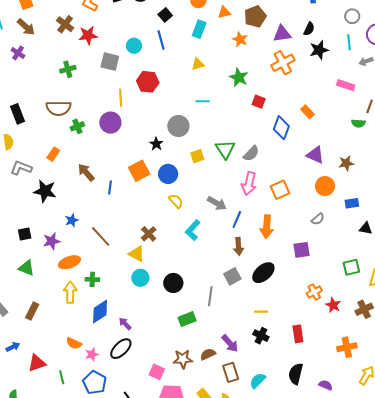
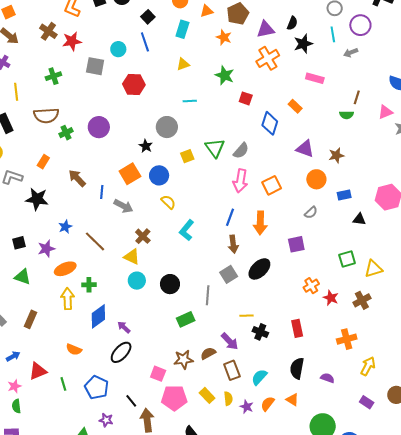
pink rectangle: (346, 85) -> (315, 78), moved
yellow line: (121, 98) -> (16, 92), moved
gray arrow: (217, 203) -> (123, 206), moved
yellow line: (261, 312) -> (247, 316), moved
pink star: (92, 354) -> (14, 386), moved

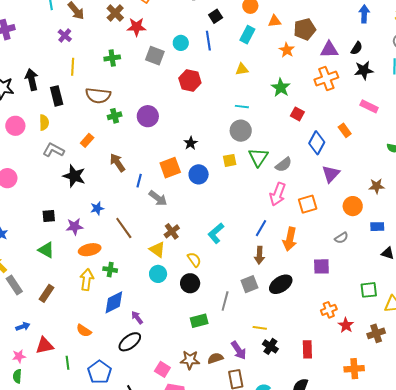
gray circle: (167, 127) -> (241, 131), moved
purple triangle: (305, 149) -> (331, 174), moved, turned 42
yellow semicircle: (168, 202) -> (194, 260), moved

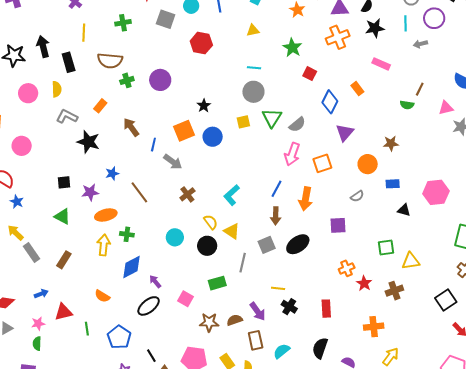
yellow triangle: (157, 250) -> (232, 231), moved
pink square: (162, 369) -> (185, 299), moved

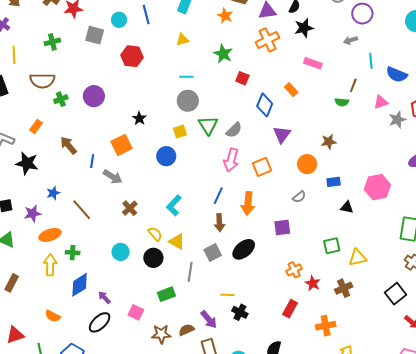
cyan line: (405, 23) -> (371, 61), moved
blue circle: (213, 137) -> (166, 156), moved
red rectangle: (326, 309) -> (290, 309), moved, turned 36

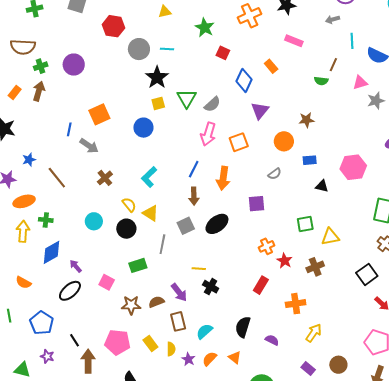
gray circle: (188, 101) -> (139, 49), moved
black star: (139, 118) -> (157, 77), moved, size x1.6
brown arrow: (69, 145) -> (39, 91), moved, turned 54

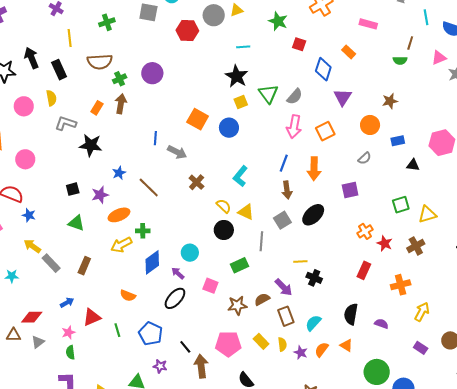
gray circle: (139, 49) -> (214, 15), moved
orange square: (99, 114) -> (198, 119), moved, turned -30
cyan circle: (94, 221) -> (190, 253), moved
yellow arrow: (23, 231) -> (121, 245), turned -115

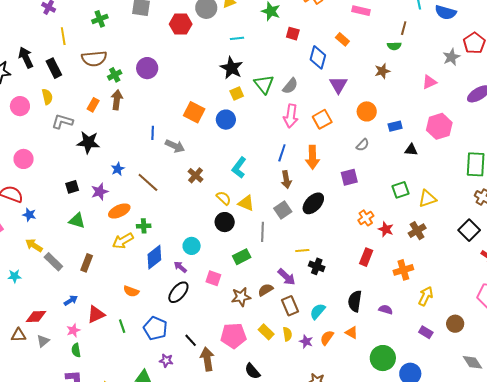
pink triangle: (439, 58) -> (429, 82), moved
brown star: (390, 101) -> (382, 71), moved

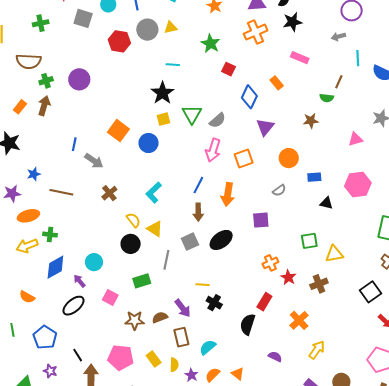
brown line: (148, 182) -> (61, 192), turned -40
orange cross: (403, 270) -> (299, 320), turned -36
black semicircle: (355, 301) -> (248, 324), moved

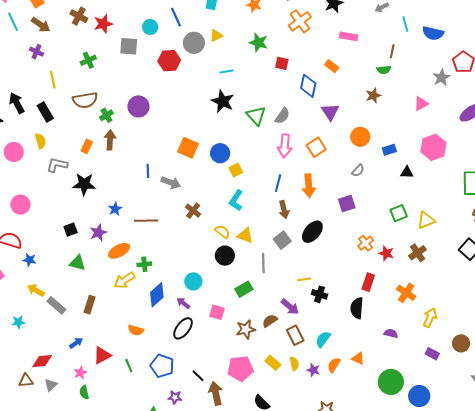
yellow square: (163, 119) -> (236, 170), moved

